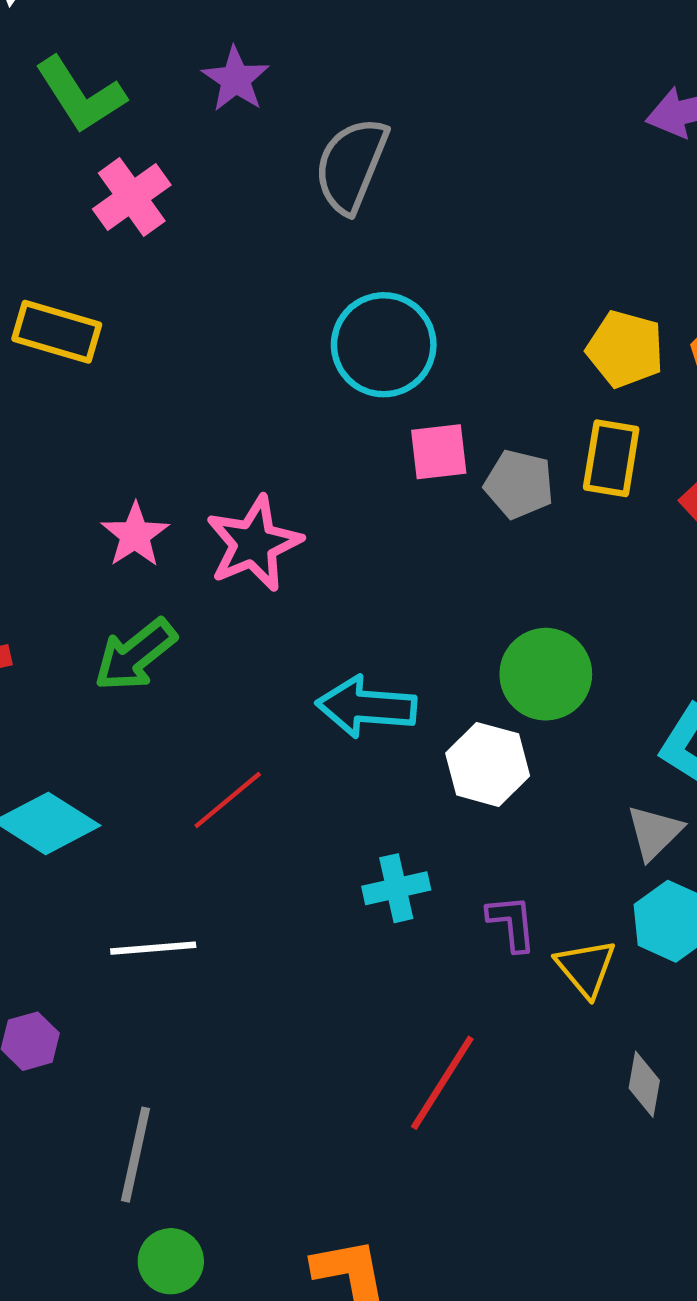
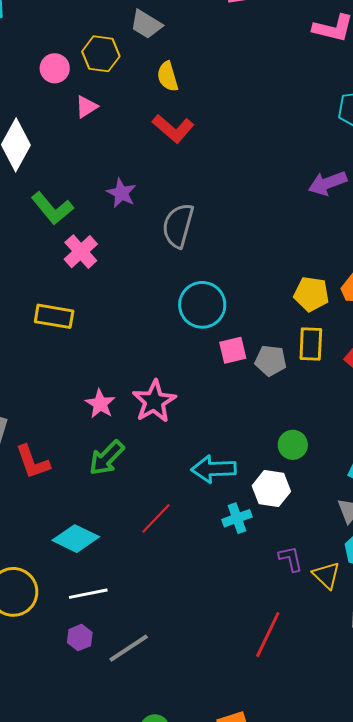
green circle: (546, 674) -> (293, 445), size x0.7
cyan cross: (396, 888) -> (237, 518), moved
white line: (153, 948) -> (88, 594), moved
gray line: (136, 1155) -> (129, 648), moved, turned 51

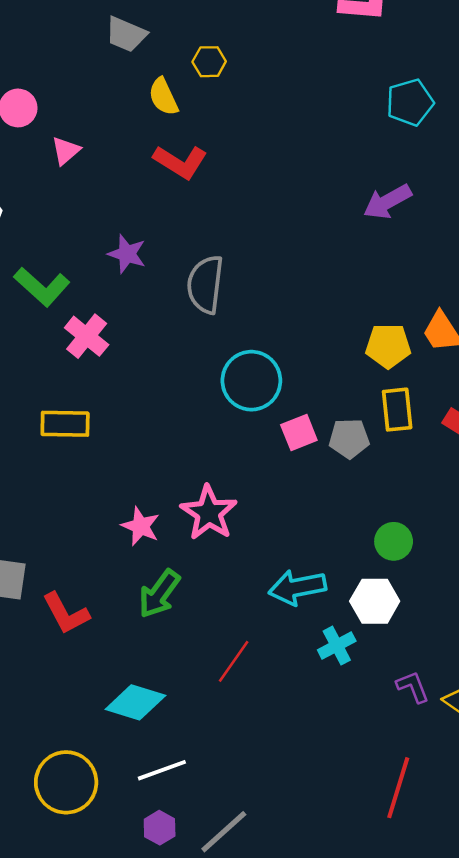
yellow hexagon: (101, 54) -> (209, 62), moved, size x0.7

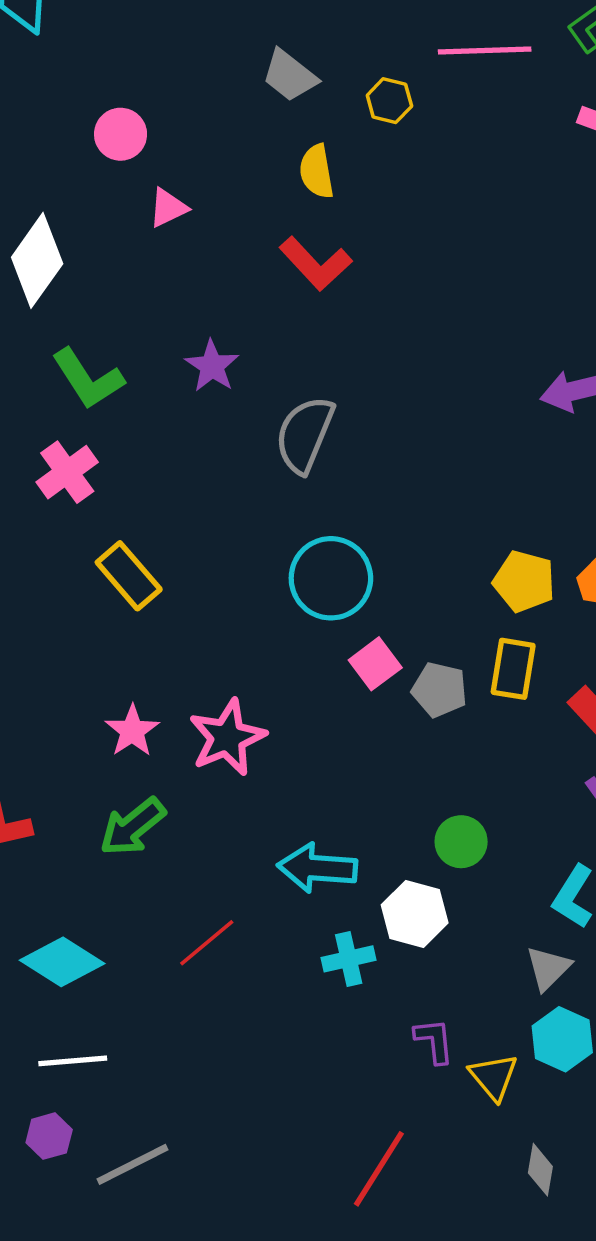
yellow hexagon: (209, 62) -> (389, 101), moved
pink cross: (87, 336) -> (67, 472), moved
yellow rectangle: (65, 424) -> (129, 576), moved, turned 33
pink square: (299, 432) -> (375, 664), turned -30

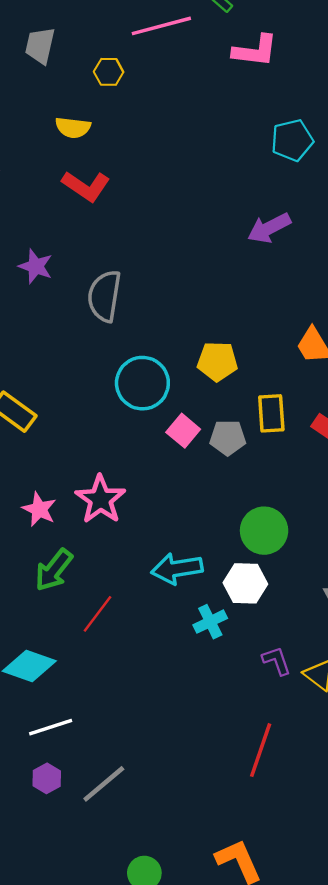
gray trapezoid: (290, 76) -> (40, 46), moved, turned 78
yellow semicircle: (317, 171) -> (73, 128), turned -60
yellow pentagon: (524, 581) -> (217, 361), moved
green circle: (461, 842) -> (264, 531), size x1.4
red line: (207, 943) -> (98, 614), moved

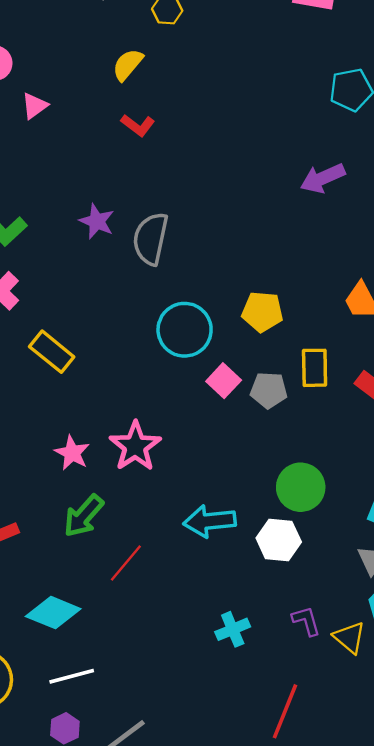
yellow semicircle: (73, 128) -> (128, 65), turned 120
red L-shape: (86, 186) -> (138, 125), size x0.7
purple star: (36, 266) -> (97, 221), moved
cyan cross: (210, 622) -> (233, 629), moved

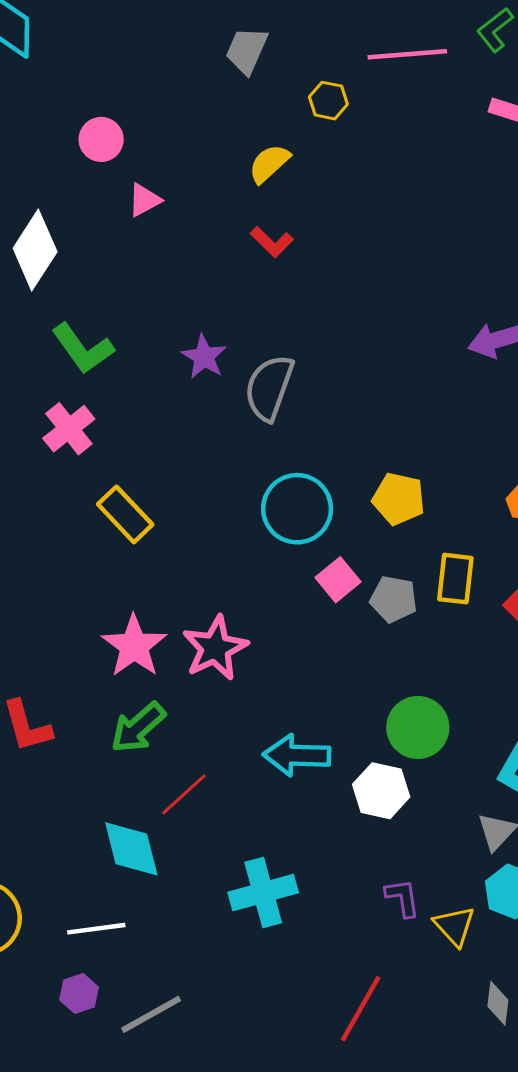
pink star: (72, 453) -> (134, 646), size x1.4
cyan diamond: (53, 613) -> (131, 849), moved, turned 46
cyan cross: (233, 629) -> (263, 893), moved, size x1.5

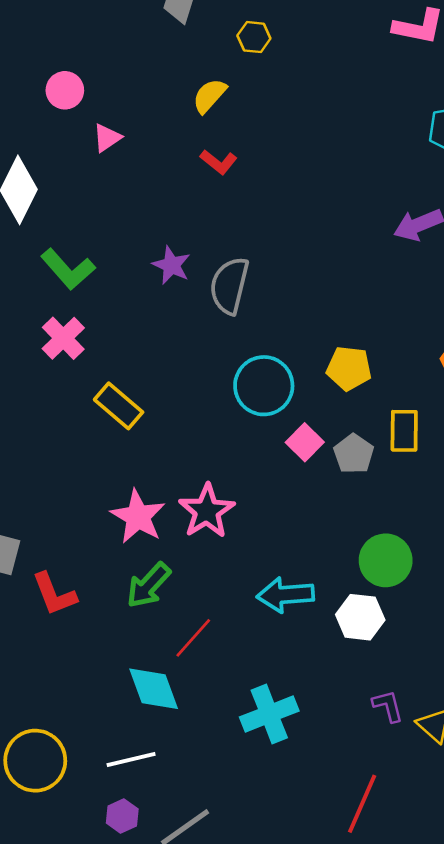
gray pentagon: (394, 599) -> (354, 454), turned 30

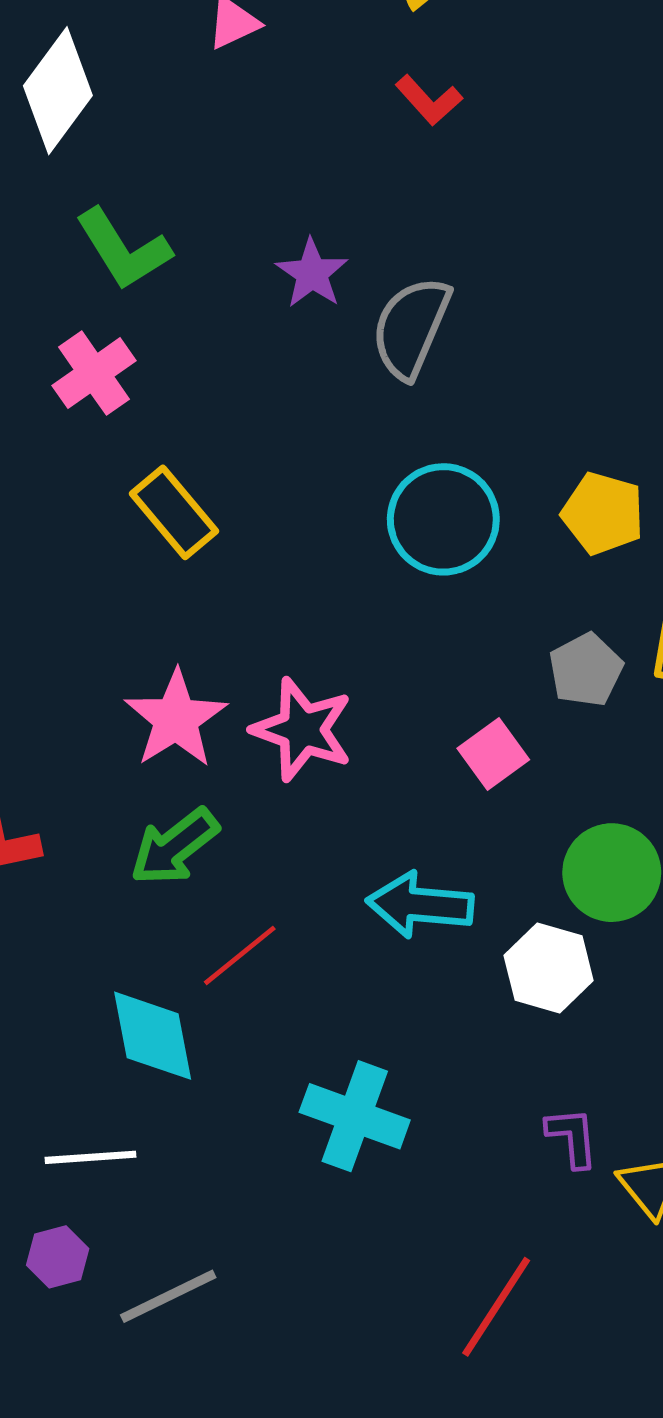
pink square: (305, 442) -> (493, 754), moved
pink star: (207, 511) -> (302, 730), turned -30
cyan cross: (269, 714) -> (355, 1116), turned 32

